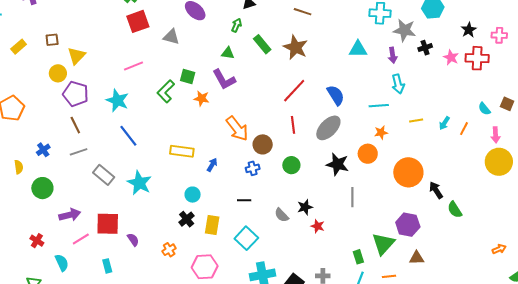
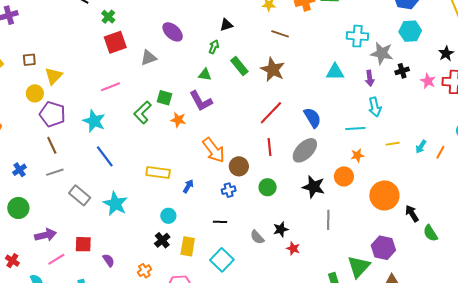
gray triangle: (171, 37) -> (148, 58), turned -36
red square: (108, 224) -> (83, 244), size x0.7

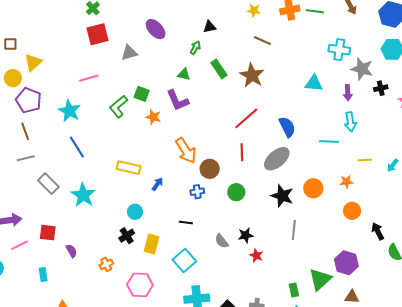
orange star: (357, 155) -> (346, 182), moved
orange circle: (384, 195) -> (352, 211), size x0.6

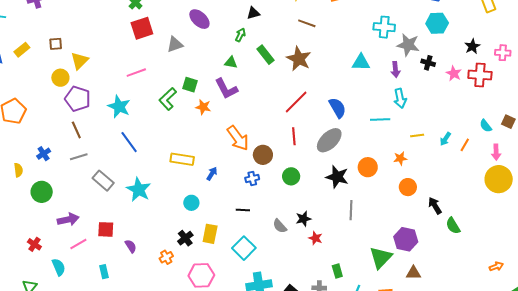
black cross: (381, 88) -> (428, 63), turned 32
black cross: (127, 236) -> (185, 238), moved
green rectangle: (294, 290) -> (337, 271), moved

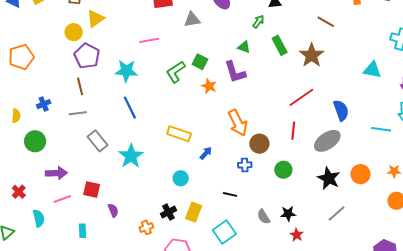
cyan star: (119, 107) -> (126, 71), turned -30
gray line: (351, 210) -> (336, 214), turned 36

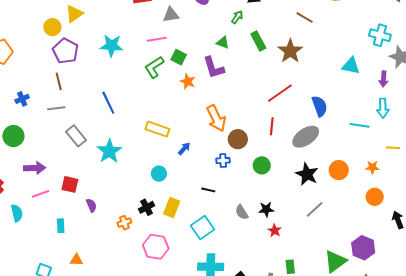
pink line: (149, 40) -> (157, 39), moved
cyan star: (126, 71) -> (112, 46), moved

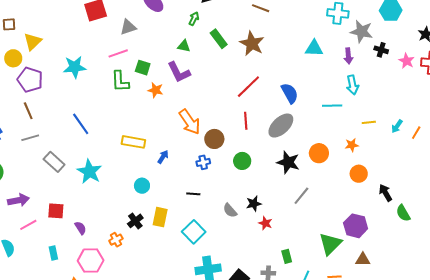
green L-shape: (154, 67) -> (120, 81), turned -50
pink hexagon: (156, 247) -> (91, 261), moved

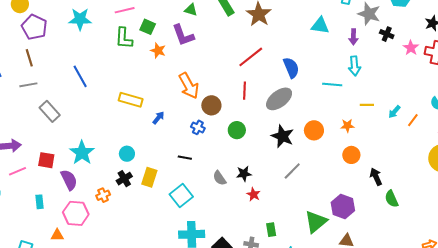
blue cross: (203, 162) -> (198, 127), turned 32
cyan star: (89, 172) -> (82, 153), moved
cyan circle: (142, 186) -> (127, 154), moved
purple semicircle: (81, 228) -> (69, 180), size x1.5

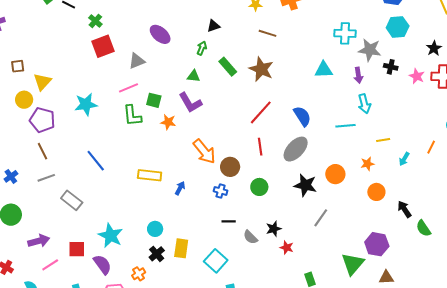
cyan arrow: (394, 112) -> (404, 159), moved
black line: (185, 158) -> (229, 221), moved

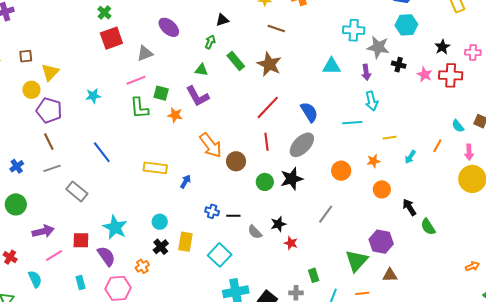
cyan star: (86, 104) -> (93, 96), size x0.7
black star: (305, 185) -> (292, 179), moved, turned -30
blue cross: (221, 191) -> (212, 211), moved

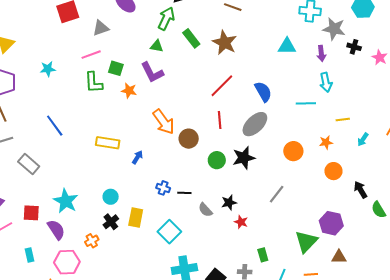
green arrow: (210, 42) -> (166, 19), size x1.6

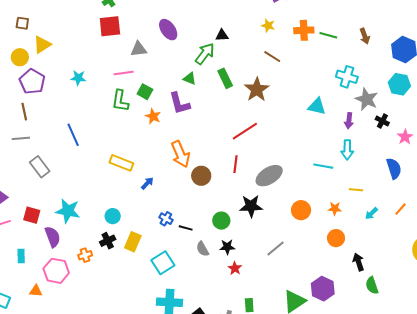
blue semicircle: (263, 92) -> (394, 168), moved
green circle: (217, 160) -> (221, 221), moved
cyan star: (66, 201) -> (68, 211), turned -30

